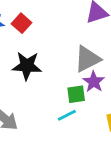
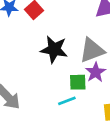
black star: (27, 66) -> (54, 49), moved

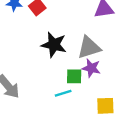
purple star: (96, 72) -> (91, 68), turned -30

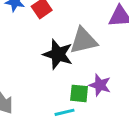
gray triangle: (89, 47) -> (84, 41), moved

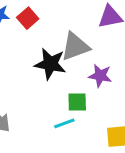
purple star: (100, 85) -> (100, 76), moved

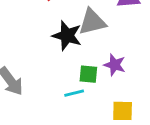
purple star: (100, 76) -> (115, 65), moved

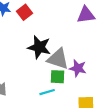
gray triangle: (92, 22) -> (58, 59), moved, turned 35

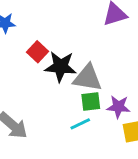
red square: (24, 12) -> (38, 52), moved
purple star: (78, 68) -> (118, 107), moved

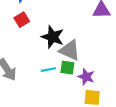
red square: (38, 52) -> (22, 20), moved
cyan line: (80, 124) -> (48, 70), moved

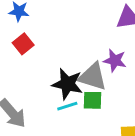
black star: (53, 37) -> (67, 84), moved
purple star: (86, 77) -> (115, 60), moved

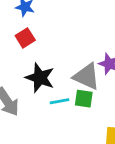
black star: (67, 84) -> (40, 78), moved

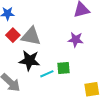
gray triangle: (86, 76) -> (31, 36), moved

